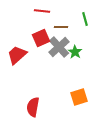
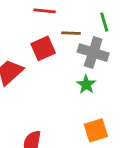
gray cross: (59, 47) -> (93, 53), moved, turned -30
green star: (75, 52) -> (86, 85), moved

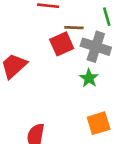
red square: (43, 48) -> (62, 44), moved

